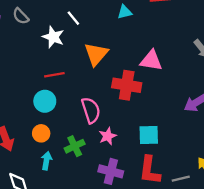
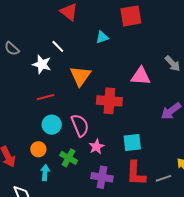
pink triangle: (151, 61) -> (141, 76), moved
cyan circle: (45, 101) -> (52, 125), moved
green cross: (75, 146) -> (69, 158), turned -30

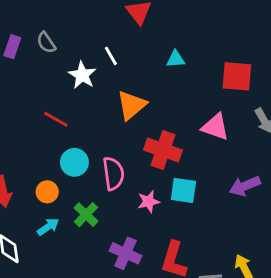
red square: (131, 16) -> (237, 76), moved
red line: (46, 97) -> (56, 119), moved, turned 30
cyan square: (132, 143) -> (183, 190), moved
pink star: (96, 147) -> (149, 202), moved
cyan arrow: (45, 173) -> (48, 227), turned 35

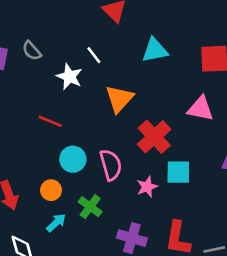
cyan triangle: (176, 59) -> (155, 50), size x1.5
red cross: (163, 150) -> (154, 137), turned 36

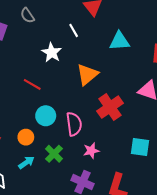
gray semicircle: (32, 51) -> (27, 15), moved
white line: (94, 55) -> (74, 30), moved
cyan square: (178, 172) -> (140, 147), moved
pink star: (147, 187) -> (91, 151), moved

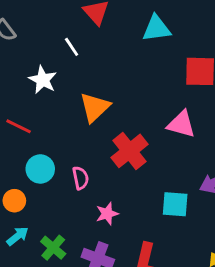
cyan triangle: (119, 41) -> (156, 29), moved
pink semicircle: (74, 124) -> (81, 178), size x0.7
green cross: (54, 154) -> (53, 248), moved

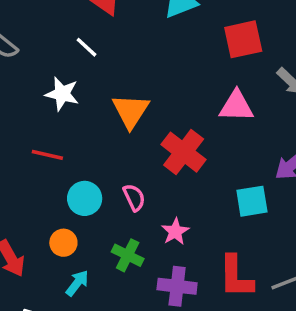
green cross: (53, 248) -> (128, 255), moved

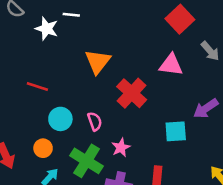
red square: (243, 39) -> (180, 19), turned -36
white line: (86, 47) -> (71, 15), turned -42
white star: (62, 94) -> (47, 29), moved
green cross: (128, 255) -> (87, 161), size x1.5

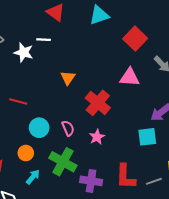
orange triangle: (98, 61) -> (68, 78), size x0.7
cyan square: (176, 131) -> (147, 137), moved
pink star: (121, 147) -> (97, 137), moved

